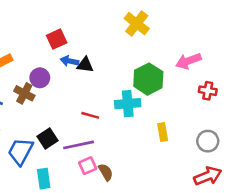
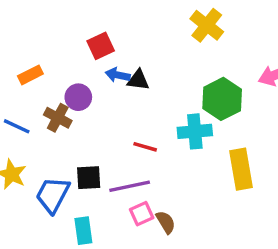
yellow rectangle: (163, 132) -> (241, 169), size x1.6
black square: (48, 139) -> (89, 178), turned 30

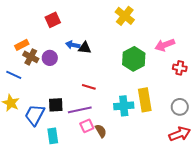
red square: (101, 46) -> (53, 20), moved
brown cross: (58, 118) -> (31, 57), moved
cyan cross: (195, 131) -> (124, 106), moved

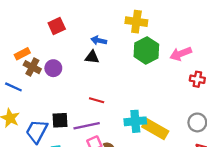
yellow cross: (125, 16) -> (136, 22), turned -30
blue arrow: (73, 45) -> (99, 40), moved
green hexagon: (134, 59) -> (146, 50), moved
yellow rectangle: (145, 100) -> (155, 129), moved, turned -50

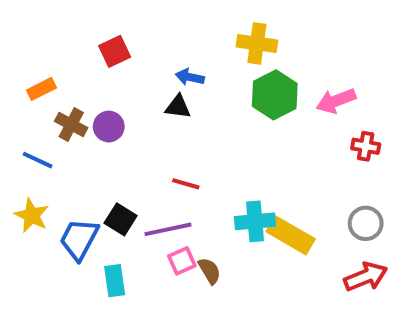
orange rectangle: (22, 54) -> (42, 89), moved
black square: (60, 120) -> (121, 219), turned 35

